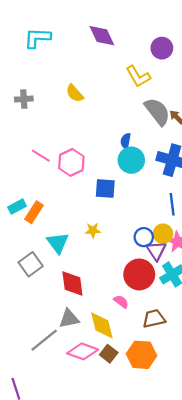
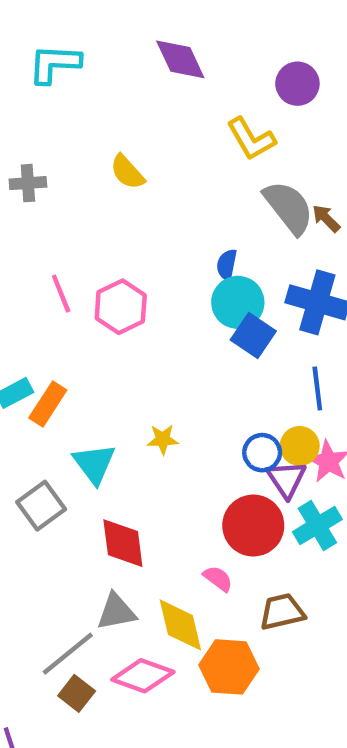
pink line: (41, 156) -> (61, 294), turned 36
blue square: (105, 188) -> (253, 336), moved, turned 30
brown square: (109, 354) -> (77, 693), moved
orange hexagon: (141, 355) -> (229, 667), moved

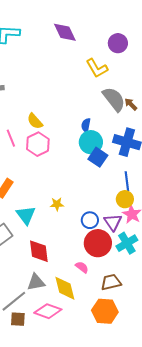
yellow semicircle: (127, 172) -> (35, 121), moved
yellow circle: (300, 446) -> (125, 199), moved
blue circle: (262, 453) -> (90, 220), moved
orange hexagon: (229, 667) -> (105, 311), moved
brown square: (77, 693) -> (18, 319), turned -35

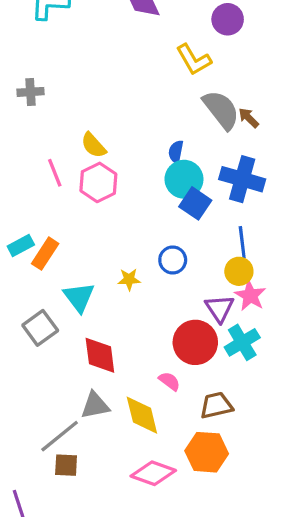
blue circle: (90, 220) -> (173, 260), moved
pink diamond: (48, 311) -> (153, 473), moved

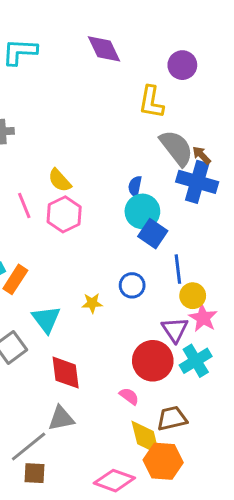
yellow L-shape: (194, 60) -> (151, 102), turned 40
blue cross: (242, 179) -> (197, 182), moved
blue line: (242, 242) -> (178, 269), moved
yellow diamond: (142, 415) -> (145, 438), moved

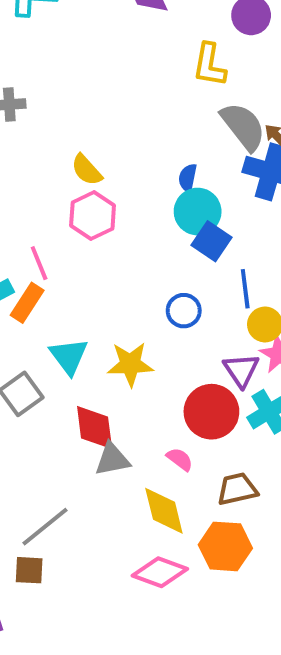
pink line: (24, 206) -> (39, 263), moved
yellow star: (92, 303) -> (130, 364), moved, size x1.6
gray triangle: (61, 418) -> (112, 459), moved
yellow diamond: (145, 438) -> (164, 511), moved
brown square: (34, 473) -> (29, 570), moved

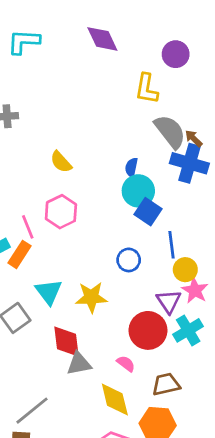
pink hexagon: (93, 215) -> (61, 212), moved

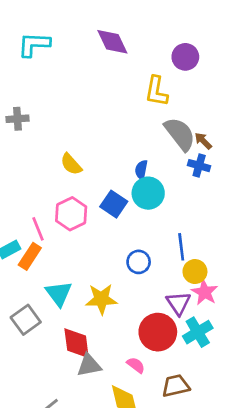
blue cross: (189, 163) -> (199, 166), size x0.6
blue square: (148, 212) -> (114, 204), moved

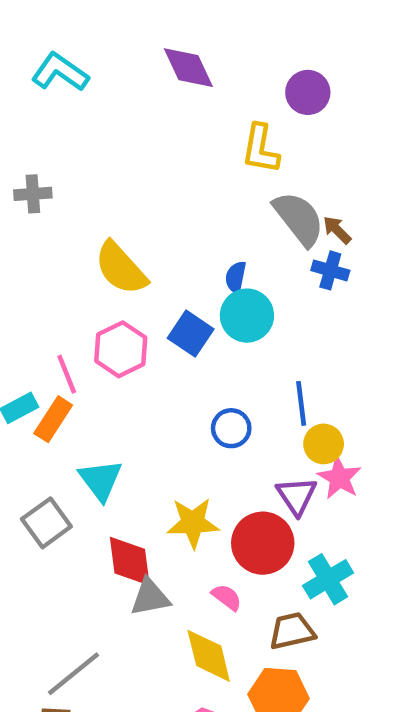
cyan L-shape: (34, 44) -> (60, 72), turned 32
yellow semicircle: (71, 164) -> (121, 268), size x1.5
yellow star: (101, 299) -> (193, 523), moved
cyan cross: (198, 332) -> (328, 579), moved

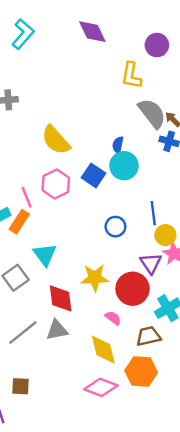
cyan L-shape: (60, 72) -> (23, 34), turned 96
gray triangle: (150, 597) -> (57, 330), moved
gray line: (73, 674) -> (23, 333), moved

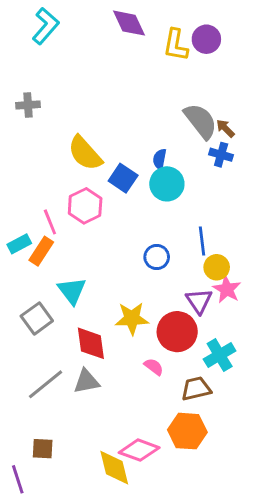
yellow L-shape: (131, 76) -> (176, 45), moved
blue square: (94, 175) -> (123, 178), moved
yellow diamond: (103, 350) -> (114, 468), moved

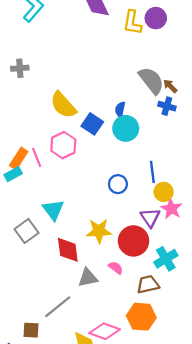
orange rectangle: (41, 251) -> (19, 158), moved
gray triangle: (86, 381) -> (88, 278), moved
gray line: (46, 384) -> (58, 307), moved

